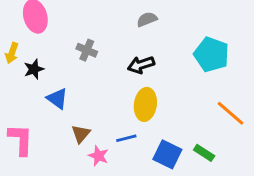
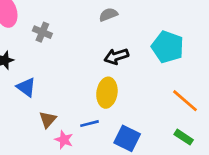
gray cross: (87, 50) -> (42, 32), moved
black arrow: (141, 65) -> (116, 56), moved
green rectangle: (204, 153) -> (184, 137), moved

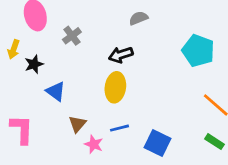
gray cross: (42, 32) -> (72, 36), turned 30
black arrow: (116, 56) -> (121, 55), moved
yellow ellipse: (107, 93) -> (115, 87), moved

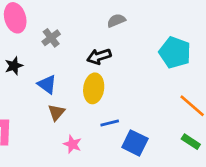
blue triangle: (56, 91) -> (47, 84), moved
brown triangle: (77, 124) -> (56, 112), moved
blue line: (119, 128) -> (110, 123), moved

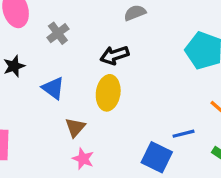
brown triangle: (56, 112) -> (75, 127), moved
blue line: (110, 123) -> (183, 134), moved

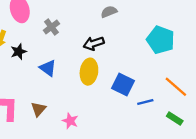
brown triangle: (75, 127) -> (39, 109), moved
blue square: (157, 157) -> (123, 84), moved

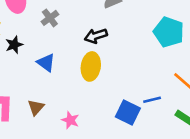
blue square: (123, 84) -> (128, 112), moved

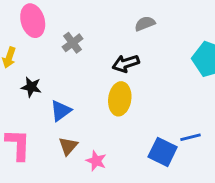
black star: (14, 45) -> (31, 87), moved, turned 30
blue triangle: (46, 63) -> (61, 111), moved, turned 48
brown triangle: (36, 107) -> (68, 146), moved

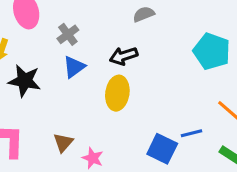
black star: (31, 87) -> (25, 81), size x1.5
blue triangle: (61, 111) -> (74, 67), moved

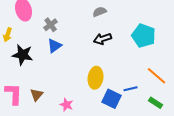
black arrow: (124, 56) -> (103, 39), moved
yellow ellipse: (117, 93) -> (96, 78), moved
brown triangle: (63, 143) -> (37, 95), moved

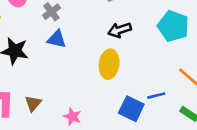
blue triangle: (55, 46) -> (57, 39), turned 49
yellow ellipse: (96, 78) -> (109, 64), moved

